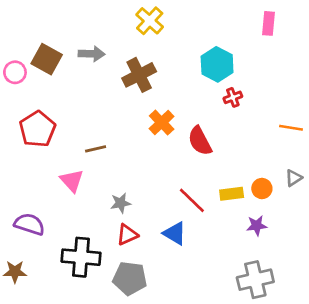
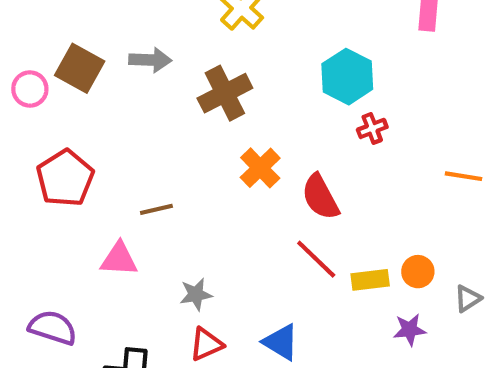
gray triangle: (294, 178) -> (468, 299), moved
pink triangle: (72, 181) -> (119, 259), turned -45
red line: (192, 200) -> (316, 259), moved

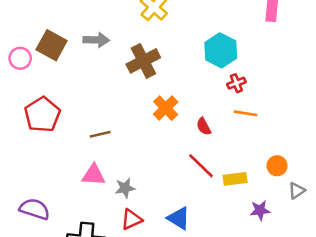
orange line: (464, 176) -> (246, 113), moved
red semicircle: (320, 197) -> (204, 126), size x0.6
pink triangle: (119, 259) -> (94, 175), moved
orange circle: (418, 272) -> (277, 166), moved

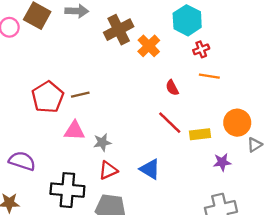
orange cross: (166, 108) -> (149, 46), moved
red pentagon: (42, 115) -> (48, 97), moved
orange circle: (277, 166) -> (237, 123), size x1.5

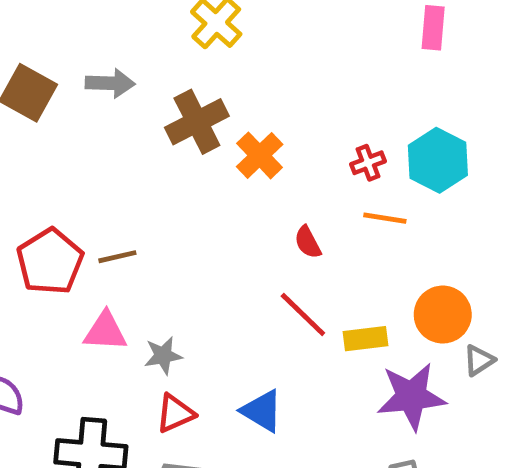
cyan hexagon: (187, 20) -> (438, 160), moved
purple star: (222, 162) -> (411, 396), size x1.8

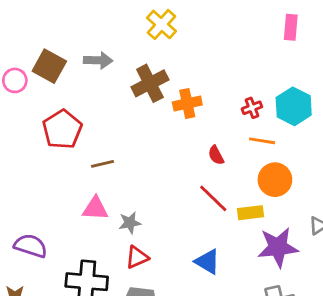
orange cross: (260, 155) -> (187, 103), turned 32
red pentagon: (50, 262) -> (62, 129), moved
orange circle: (443, 315) -> (275, 180), moved
blue triangle: (262, 411) -> (207, 262), moved

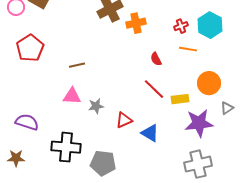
red pentagon: (62, 129) -> (30, 48), moved
orange circle: (275, 180) -> (209, 83), moved
red triangle: (137, 257) -> (124, 120), moved

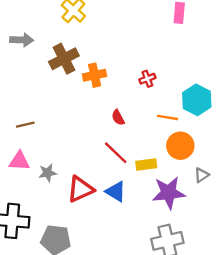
cyan hexagon: (210, 25) -> (197, 100), moved
orange line: (188, 49) -> (167, 117), moved
red triangle: (124, 120) -> (80, 189), size x1.4
blue triangle: (150, 133) -> (116, 192), moved

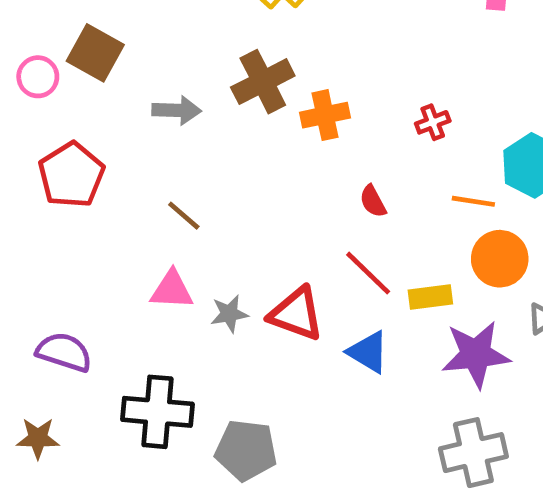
gray arrow: (22, 40) -> (177, 110), moved
brown line: (25, 125) -> (184, 216), turned 54
red triangle: (80, 189) -> (296, 314), moved, turned 44

